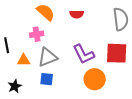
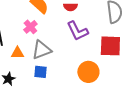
pink cross: (37, 34) -> (30, 27), turned -32
purple L-shape: (84, 54) -> (77, 31), moved

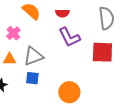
pink cross: (30, 27) -> (13, 33), moved
orange circle: (88, 72) -> (69, 92), moved

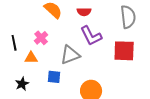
pink cross: (13, 33) -> (41, 38), moved
gray triangle: (33, 56) -> (70, 55), moved

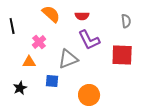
gray semicircle: (128, 17) -> (126, 21), size x0.6
black line: (14, 43) -> (12, 26), moved

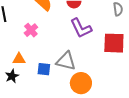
gray triangle: (68, 59) -> (66, 61), moved, turned 35
orange triangle: (29, 62) -> (19, 59), moved

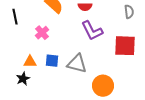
blue square: (44, 69) -> (52, 61), moved
orange circle: (81, 83) -> (103, 86), moved

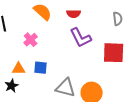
gray triangle: (77, 64) -> (66, 88), moved

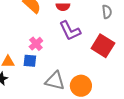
pink cross: (31, 40) -> (36, 44), moved
red square: (114, 53) -> (103, 46), turned 30

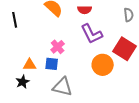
gray triangle: (55, 81) -> (63, 87), moved
orange circle: (81, 86) -> (103, 65), moved

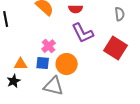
orange circle: (103, 65) -> (67, 64), moved

